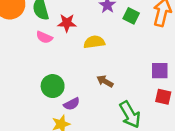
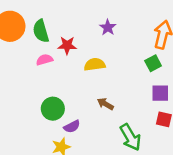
green square: (131, 16) -> (153, 63), moved, turned 35
pink semicircle: (44, 37) -> (44, 60), turned 140

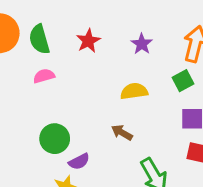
purple star: (108, 27) -> (142, 44), moved
red star: (67, 45) -> (88, 41), moved, turned -30
yellow semicircle: (95, 64) -> (134, 91), moved

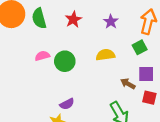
pink semicircle: (44, 76) -> (42, 56), moved
brown arrow: (122, 133) -> (128, 84), moved
green circle: (55, 139) -> (65, 61), moved

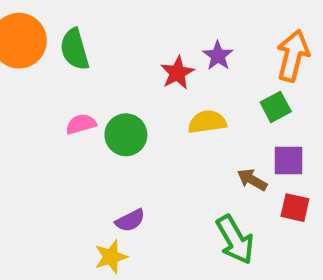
red star: (73, 19) -> (177, 73), moved

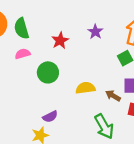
red star: (177, 73) -> (60, 41), moved
yellow semicircle: (207, 122) -> (85, 88), moved
pink semicircle: (81, 124) -> (23, 54), moved

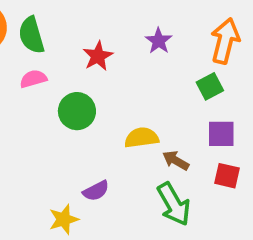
brown arrow: (113, 96) -> (176, 160), moved
purple semicircle: (50, 117) -> (96, 191), moved

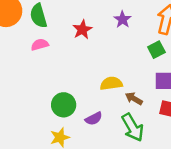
green circle: (77, 111) -> (64, 105), moved
purple semicircle: (96, 191) -> (94, 119), moved

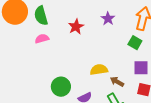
green square: (156, 50) -> (135, 43), turned -32

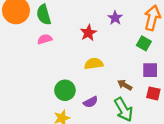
red star: (76, 27) -> (88, 33), moved
yellow semicircle: (99, 70) -> (94, 64), moved

